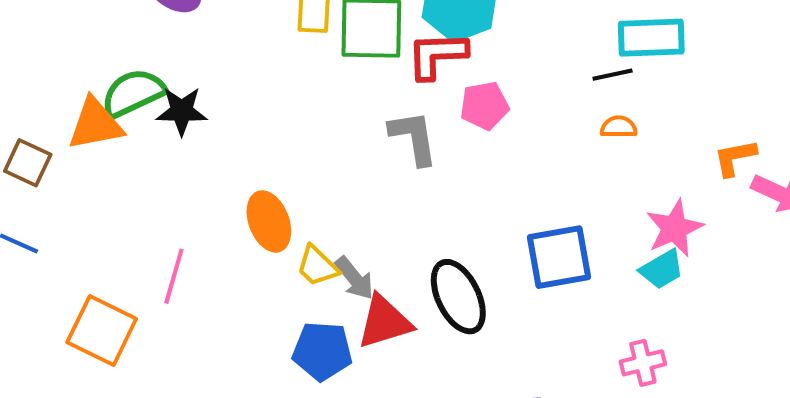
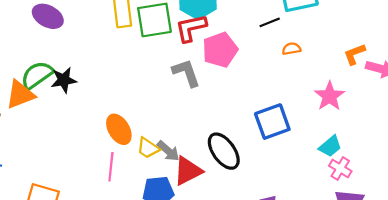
black line: (613, 75) -> (270, 22), moved
pink pentagon: (484, 106) -> (220, 50), size x1.4
cyan trapezoid: (662, 269) -> (330, 146), moved
pink line: (174, 276) -> (111, 167), moved
pink cross: (643, 363) -> (340, 168), moved, turned -35

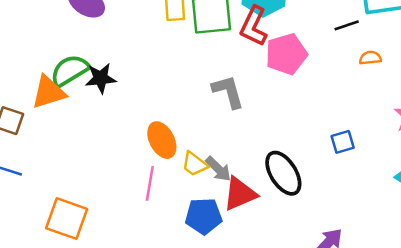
red L-shape: (191, 28) -> (254, 26), turned -56
gray L-shape: (186, 73) -> (228, 92), moved
blue square: (272, 122) -> (343, 142), size x0.6

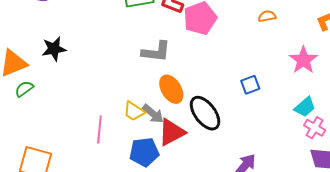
green semicircle: (70, 71) -> (24, 89), moved, size x0.6
gray L-shape: (228, 92) -> (156, 52), turned 116
orange ellipse: (162, 140) -> (171, 89), moved

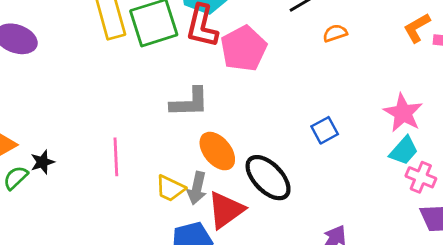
black star: (54, 49) -> (42, 162), moved, size x0.7
pink star: (303, 60) -> (403, 113), moved
gray arrow: (153, 114) -> (197, 188), turned 70
pink line: (99, 129) -> (116, 157), moved

